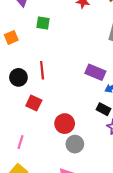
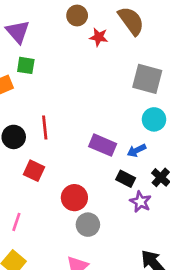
green square: (43, 23) -> (26, 65), moved
purple rectangle: (95, 72) -> (103, 145), moved

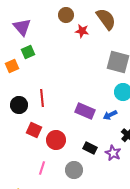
green square: (26, 65) -> (28, 52), turned -32
black rectangle: (126, 179) -> (90, 148), moved
red circle: (74, 198) -> (56, 140), moved
pink line: (16, 222) -> (42, 168), moved

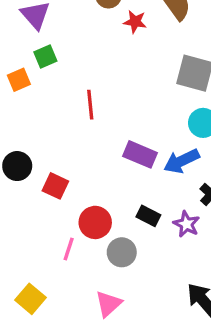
red line: (42, 98) -> (90, 105), moved
black circle: (19, 105) -> (17, 166), moved
blue arrow: (110, 115) -> (181, 161), size x1.5
red circle: (56, 140) -> (95, 222), moved

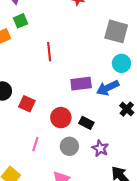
purple rectangle: (140, 154) -> (81, 84), turned -30
red circle: (95, 222) -> (61, 118), moved
purple star: (186, 224) -> (100, 148), moved

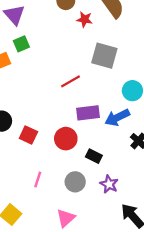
gray square: (116, 31) -> (104, 56), moved
red line: (49, 52) -> (70, 81), moved, turned 66
red circle: (61, 118) -> (66, 139), moved

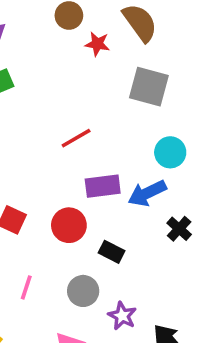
gray square: (104, 56) -> (149, 87), moved
purple star: (109, 184) -> (122, 316), moved

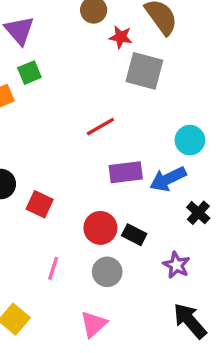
gray square: (149, 87) -> (144, 71), moved
red circle: (69, 225) -> (100, 228), moved
purple star: (122, 316) -> (176, 265), moved

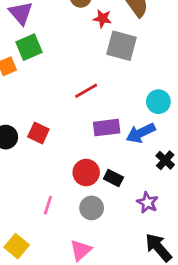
green square: (29, 73) -> (29, 47), size x1.4
red square: (40, 204) -> (38, 133), moved

